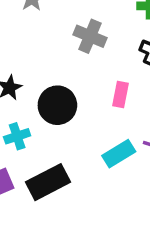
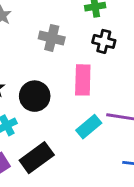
pink rectangle: (120, 95) -> (83, 80), size x1.5

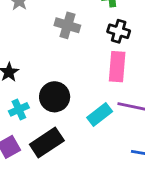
pink rectangle: (83, 80) -> (117, 67), moved
black circle: (35, 96) -> (55, 97), moved

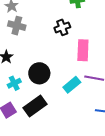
gray cross: (67, 25) -> (17, 26), moved
black cross: (119, 31) -> (62, 27), moved, turned -35

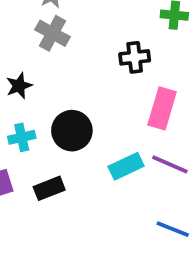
black rectangle: (35, 106) -> (49, 188), size x0.7

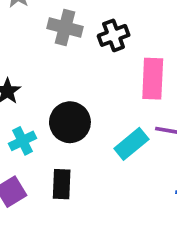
gray cross: (53, 33) -> (65, 28), moved
black rectangle: (49, 188) -> (62, 184), turned -52

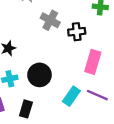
cyan rectangle: (131, 144) -> (71, 96), turned -30

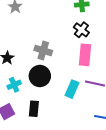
gray cross: (50, 20) -> (43, 50), moved
black cross: (77, 32) -> (81, 30), moved, turned -35

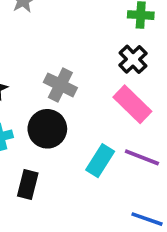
pink rectangle: (85, 55) -> (132, 104), turned -60

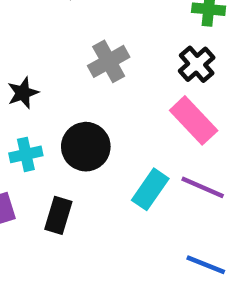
gray cross: (60, 85) -> (109, 61), moved, turned 32

